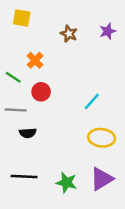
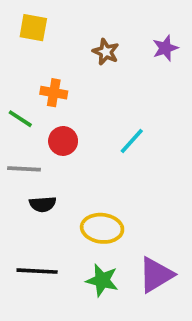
orange cross: (35, 60) -> (54, 93), turned -35
cyan line: (92, 101) -> (132, 141), moved
yellow ellipse: (102, 138) -> (102, 228), moved

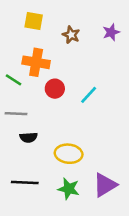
yellow square: (33, 28) -> (34, 21), moved
orange cross: (54, 93) -> (36, 62), size x1.5
red circle: (63, 141) -> (55, 89), moved

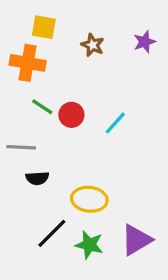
orange cross: (36, 62) -> (28, 63), moved
green line: (14, 80) -> (42, 107), moved
black line: (25, 182) -> (52, 233), moved, turned -48

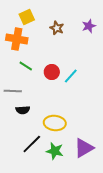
yellow square: (44, 27) -> (27, 17), turned -35
red circle: (71, 115) -> (52, 72), moved

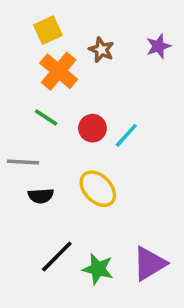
orange cross: (17, 39) -> (59, 71), moved, turned 30
yellow ellipse: (55, 123) -> (98, 189), moved, turned 40

